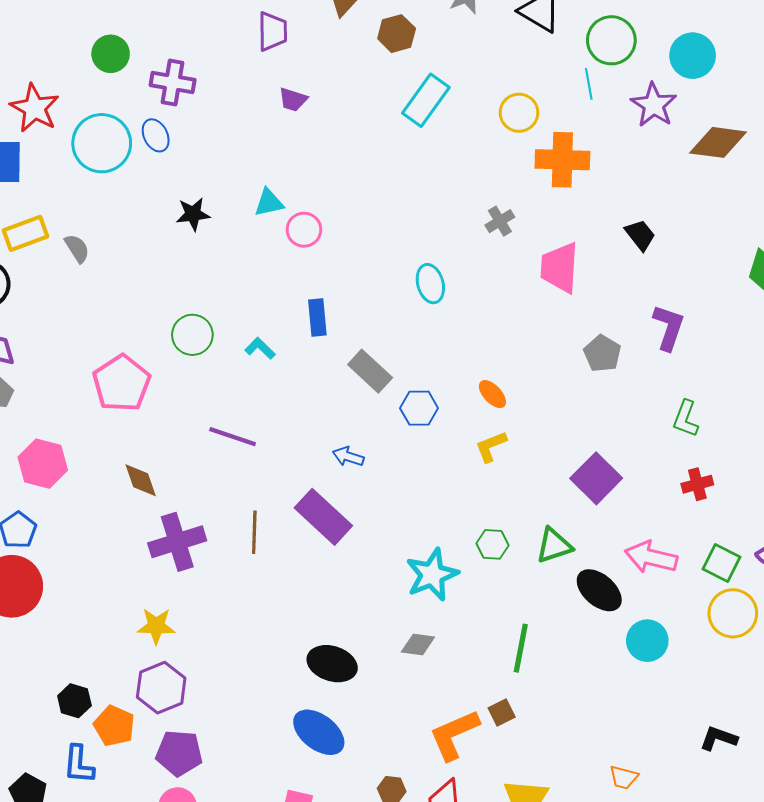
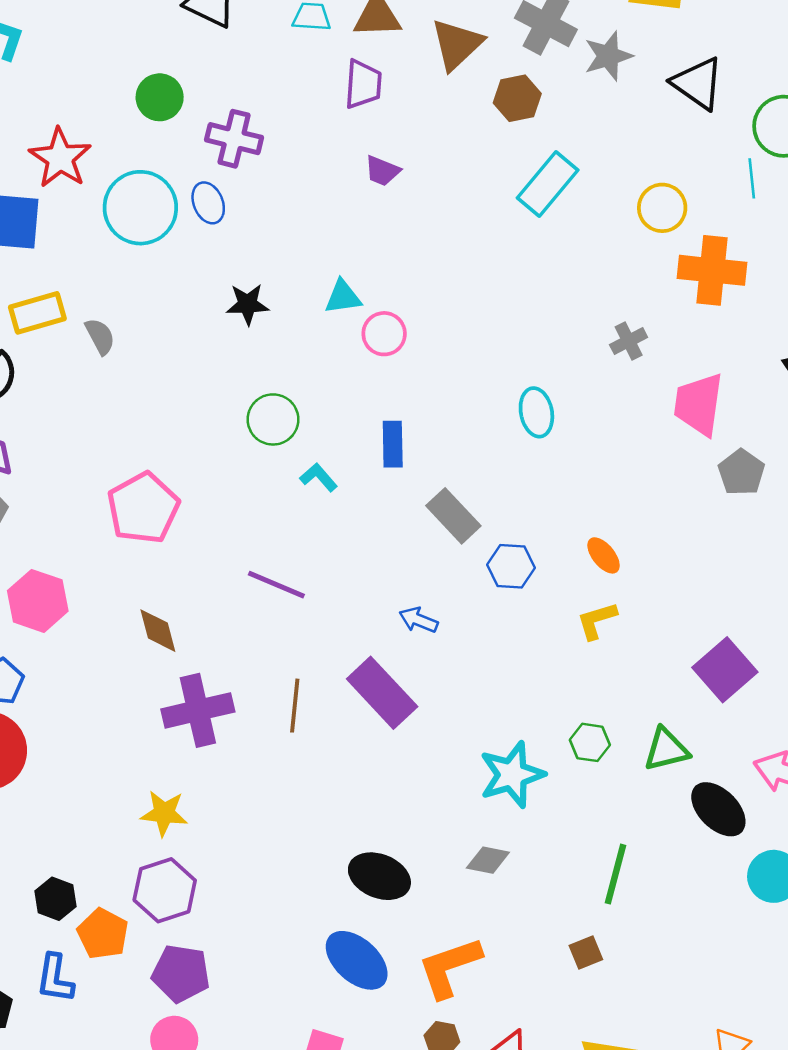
green circle: (192, 335) -> (273, 419), moved
gray pentagon: (602, 354) -> (741, 472), moved
orange L-shape: (454, 735) -> (449, 967), moved

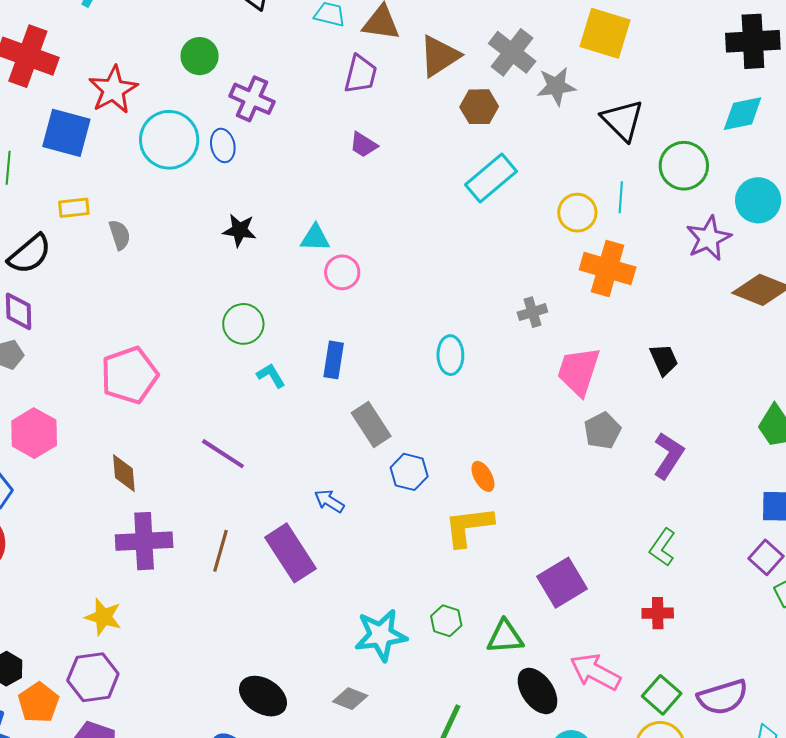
cyan line: (752, 178) -> (621, 197), moved
yellow rectangle: (37, 313) -> (74, 208), size x0.7
yellow L-shape: (597, 621) -> (469, 526), size x1.5

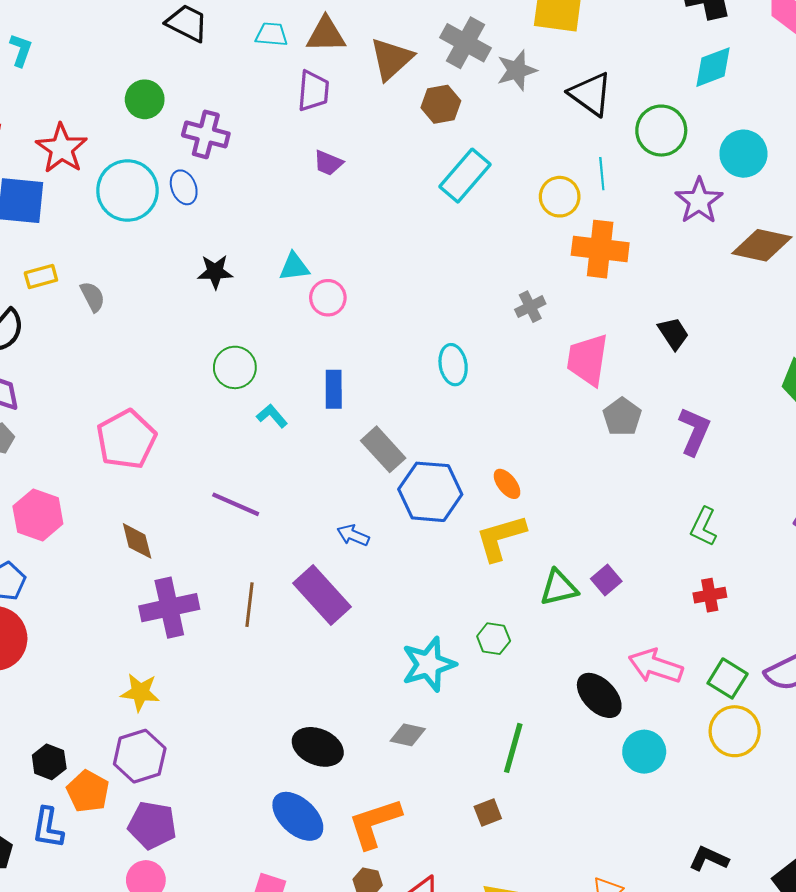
blue hexagon: (409, 472) -> (430, 492), size x1.6
purple square: (562, 583) -> (606, 580), size x0.6
green triangle: (505, 637) -> (559, 588), moved

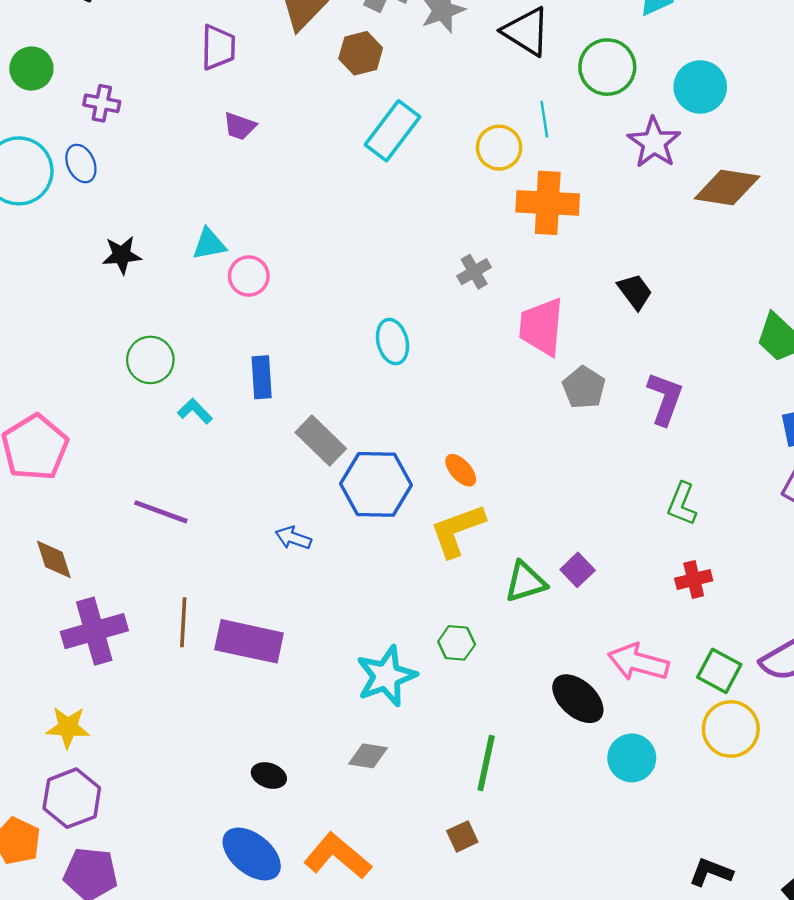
purple cross: (206, 134) -> (102, 103), size x0.7
purple rectangle: (322, 595) -> (249, 641), moved, turned -32
black ellipse: (318, 747) -> (269, 776), size x0.6
orange L-shape: (375, 823) -> (337, 856), turned 62

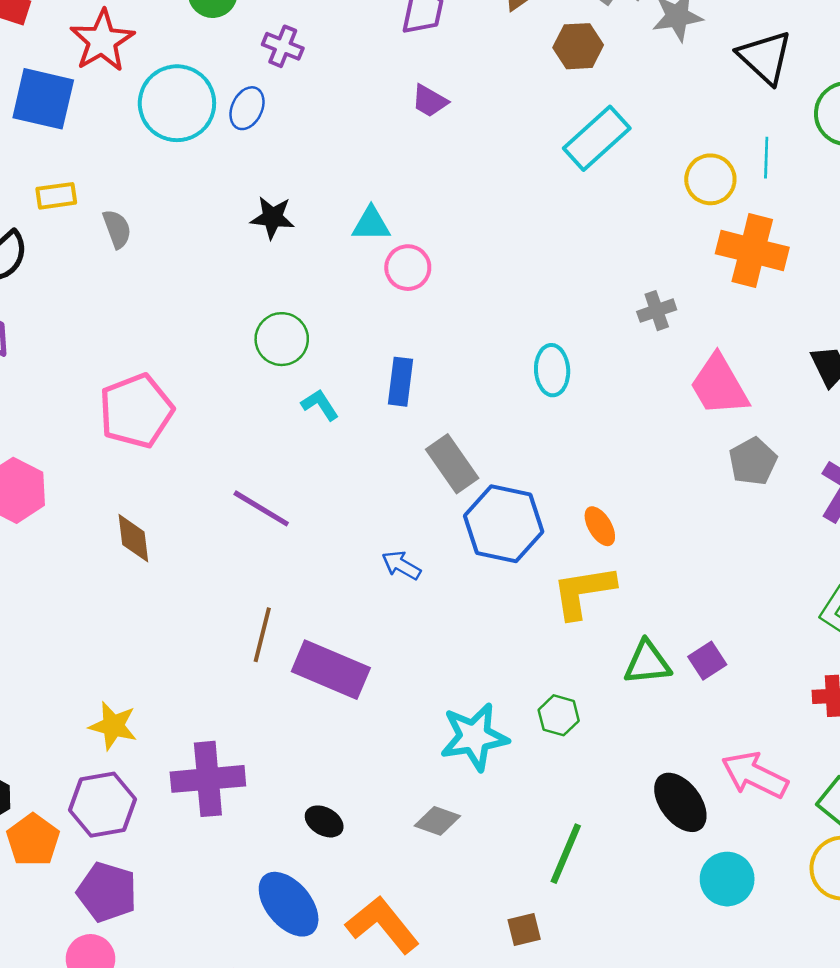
blue ellipse: (81, 163) -> (247, 108), turned 39
pink trapezoid: (541, 327) -> (719, 385), turned -46
purple cross: (94, 631) -> (208, 779), moved

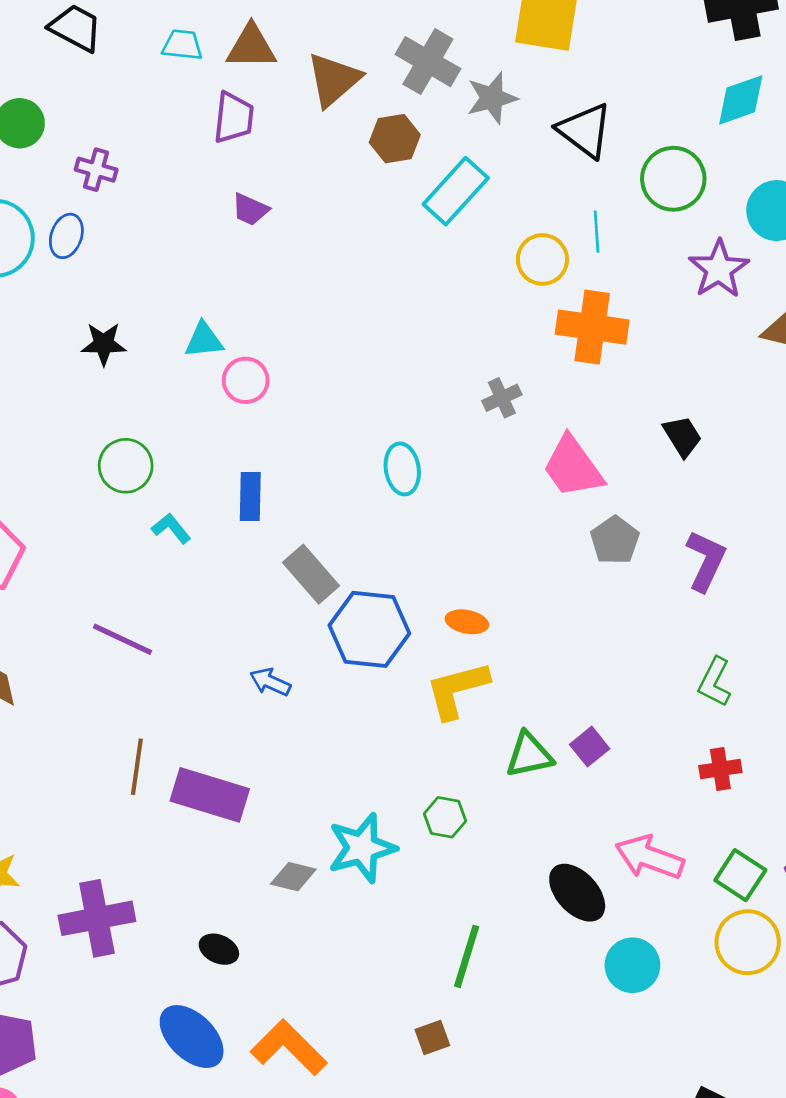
cyan rectangle: (597, 138) -> (456, 191), moved
orange ellipse: (600, 526) -> (467, 622), turned -42
gray diamond: (437, 821) -> (293, 877), moved

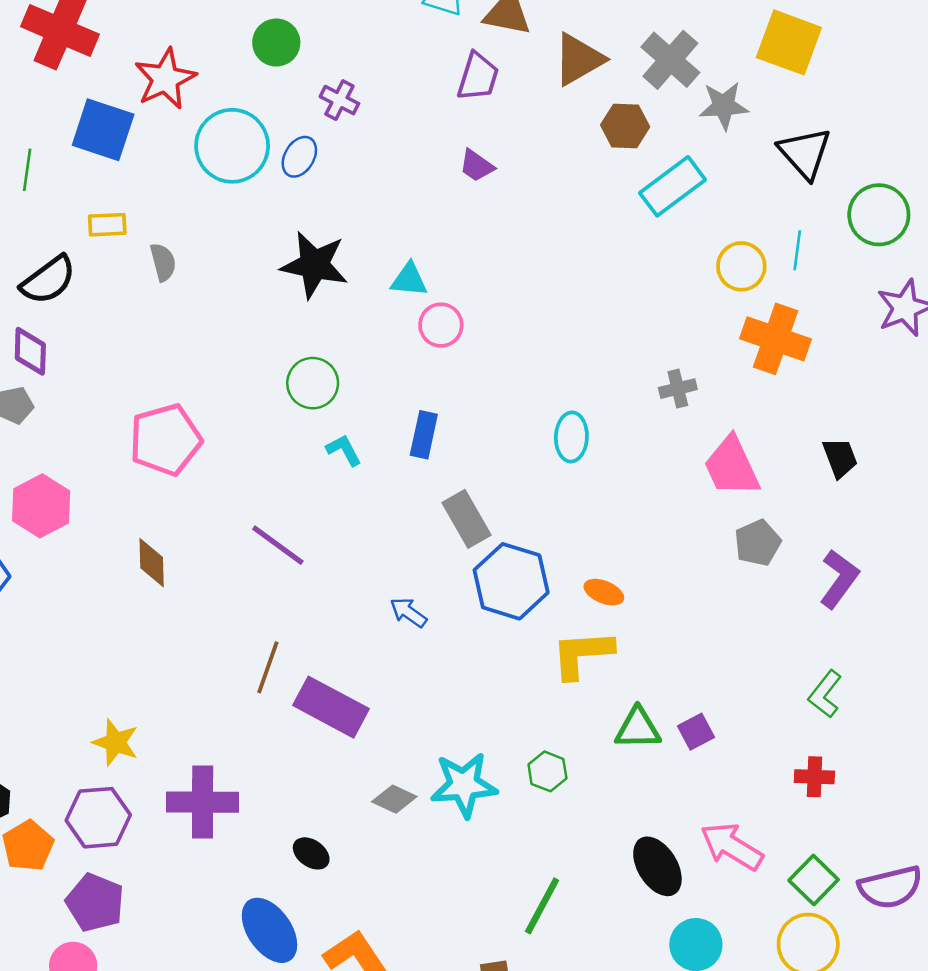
black star: (104, 344) -> (314, 265), size x1.6

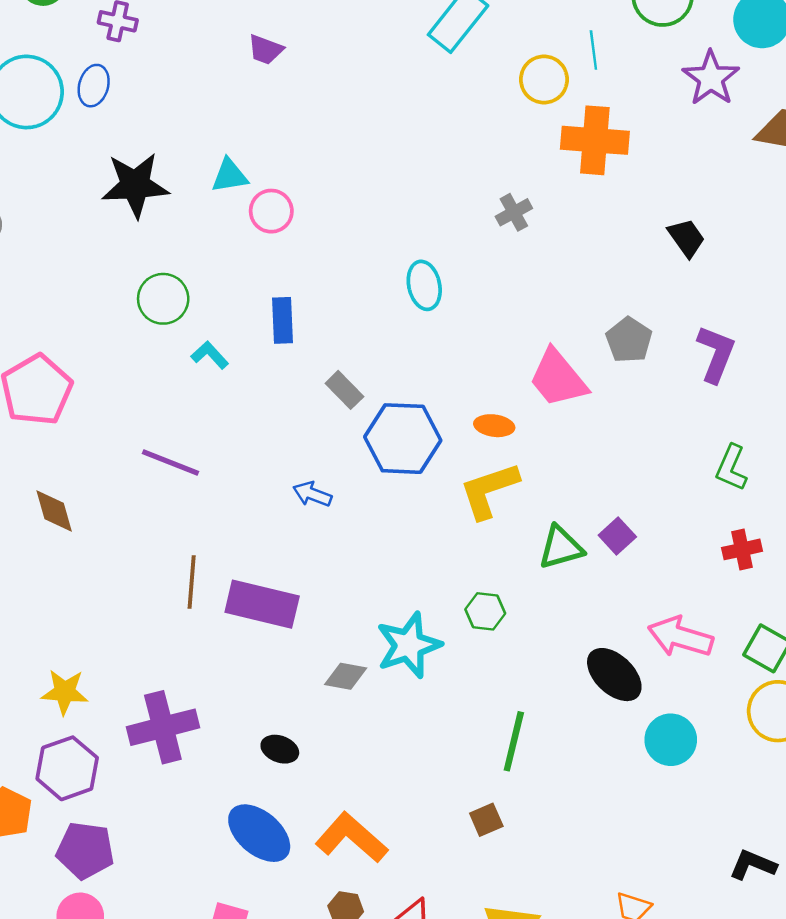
pink trapezoid: (732, 466) -> (558, 378), moved
gray rectangle: (467, 519) -> (344, 390), size x0.7

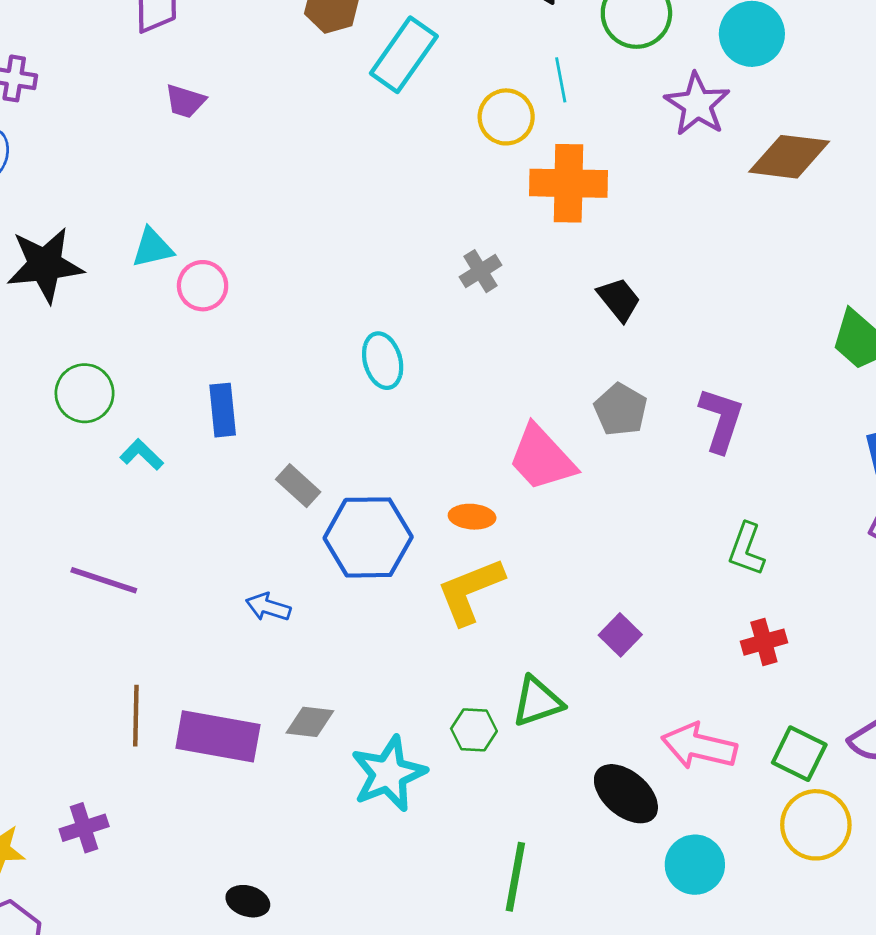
black trapezoid: (686, 238) -> (619, 299), moved
green triangle: (561, 547) -> (537, 701), moved
gray diamond: (346, 676) -> (310, 722), moved
purple cross: (163, 727) -> (84, 828), moved, size x0.6

